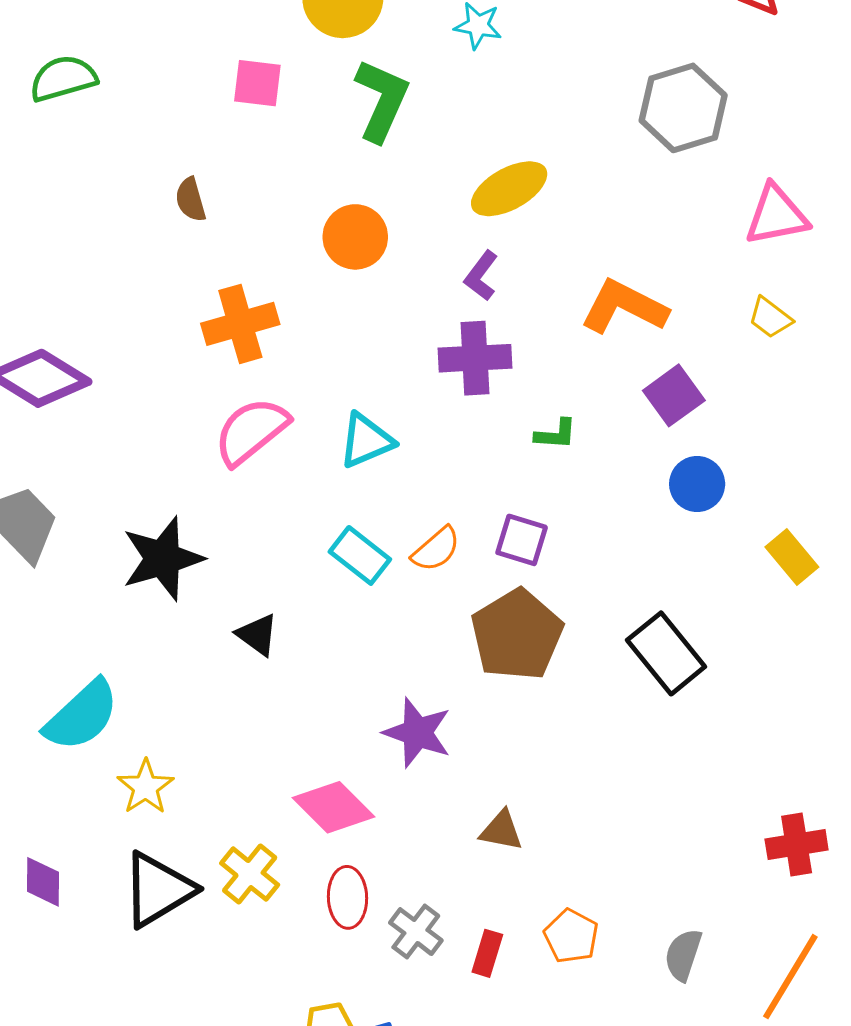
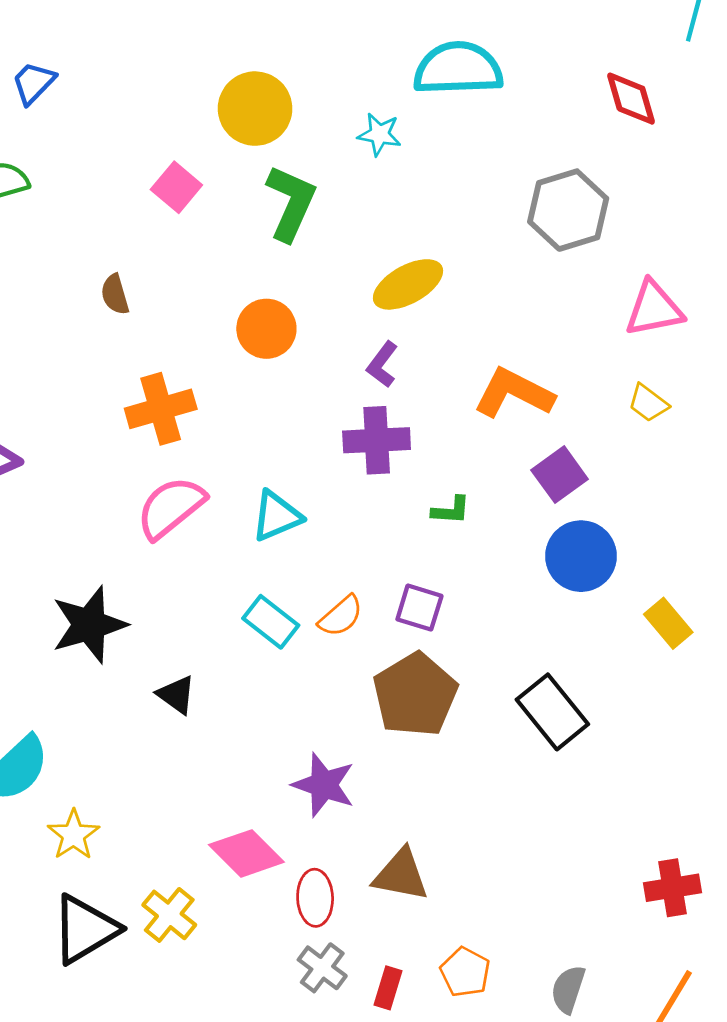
pink square: (257, 83) -> (176, 187), turned 33
blue circle: (697, 484) -> (581, 556), size x1.4
brown triangle: (501, 831) -> (401, 875), size x1.4
red ellipse: (347, 897) -> (315, 898), moved

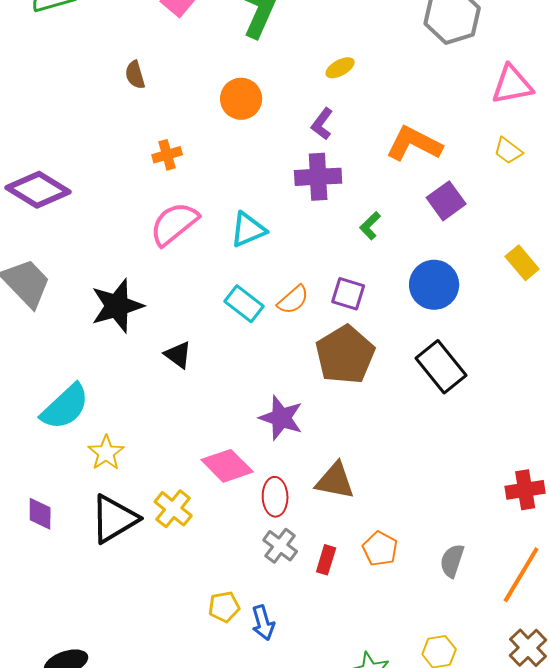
yellow ellipse: (408, 284) -> (340, 68), size x0.6
orange cross: (161, 409) -> (167, 155), size x0.6
green L-shape: (451, 510) -> (370, 226), turned 132
blue circle: (581, 556) -> (434, 285), moved
yellow rectangle: (668, 623) -> (522, 263), moved

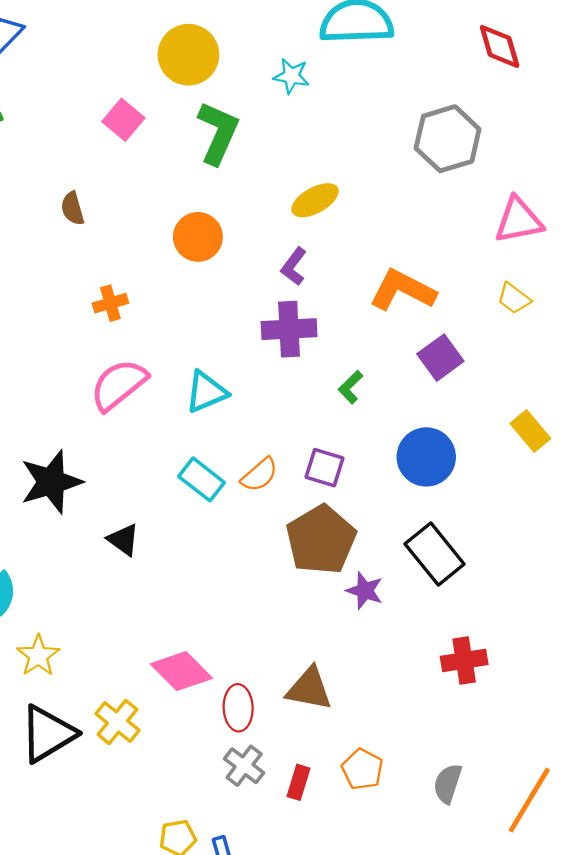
yellow ellipse: (340, 68) -> (315, 200), size x1.4
purple star: (281, 418) -> (365, 591), moved, size x0.7
red cross: (525, 490) -> (464, 660), moved

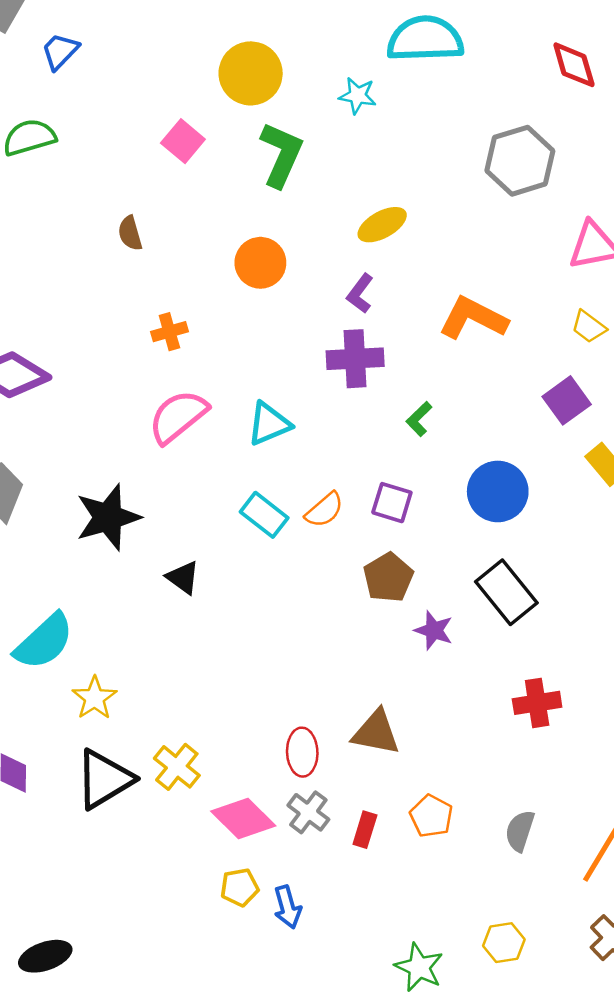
purple square: (440, 358) -> (567, 400), moved
brown pentagon: (321, 540) -> (388, 578), size x0.7
pink diamond: (181, 671) -> (243, 819), moved

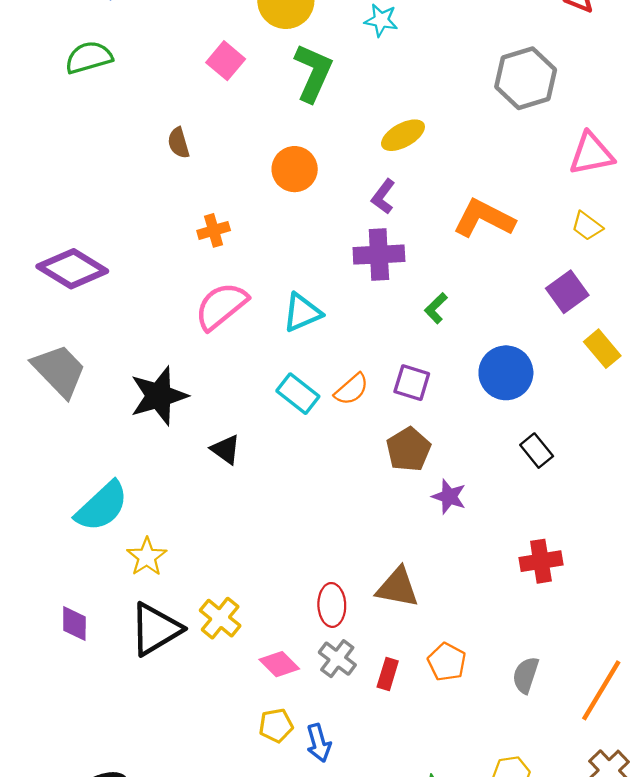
black rectangle: (506, 592) -> (537, 451), moved, size x0.6
pink diamond: (243, 819) -> (279, 664), size x0.7

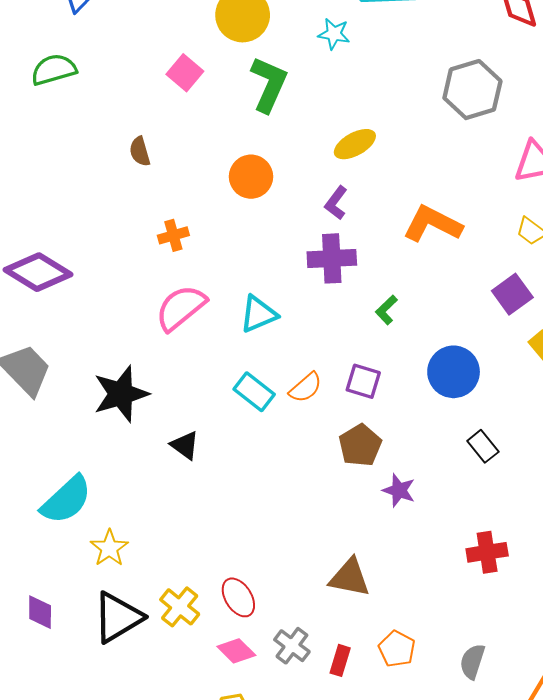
red ellipse: (332, 605) -> (238, 597), moved, turned -30

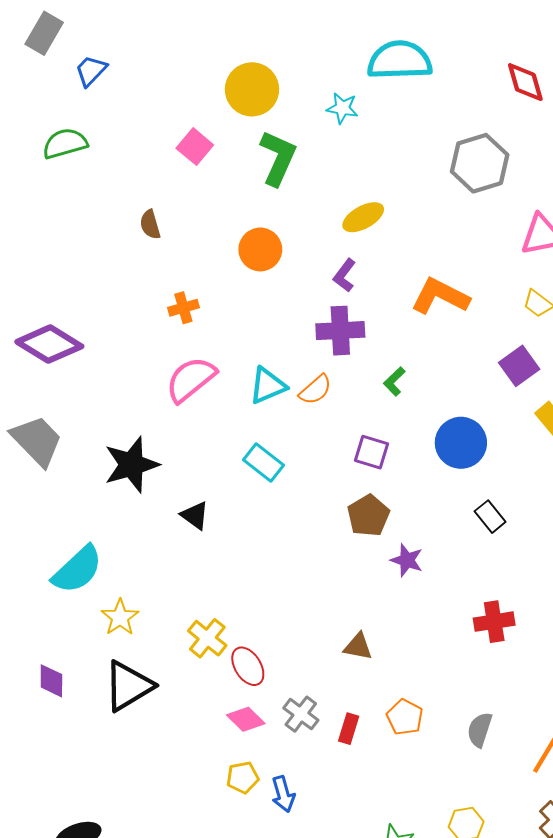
orange semicircle: (306, 388) -> (315, 390), moved
brown triangle: (350, 577) -> (358, 647), size x0.7
yellow cross: (180, 607) -> (207, 638), moved

